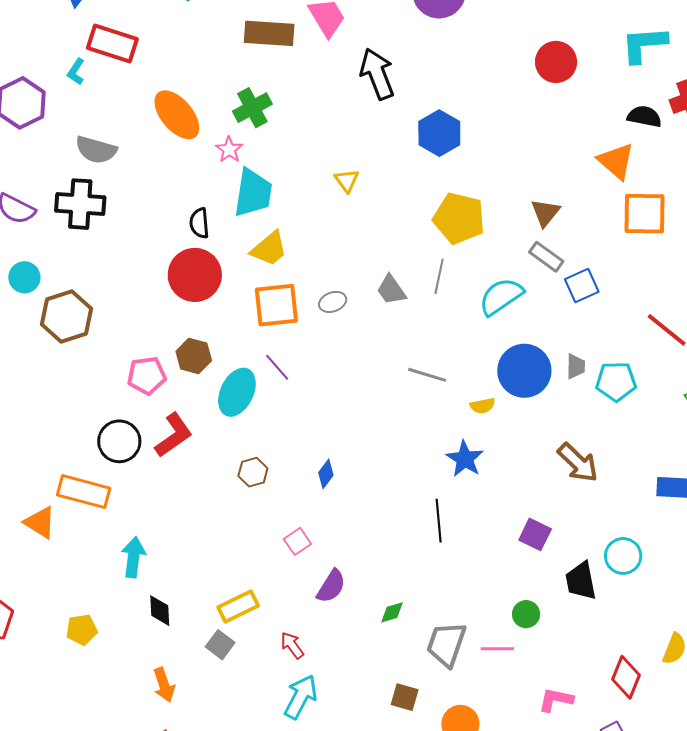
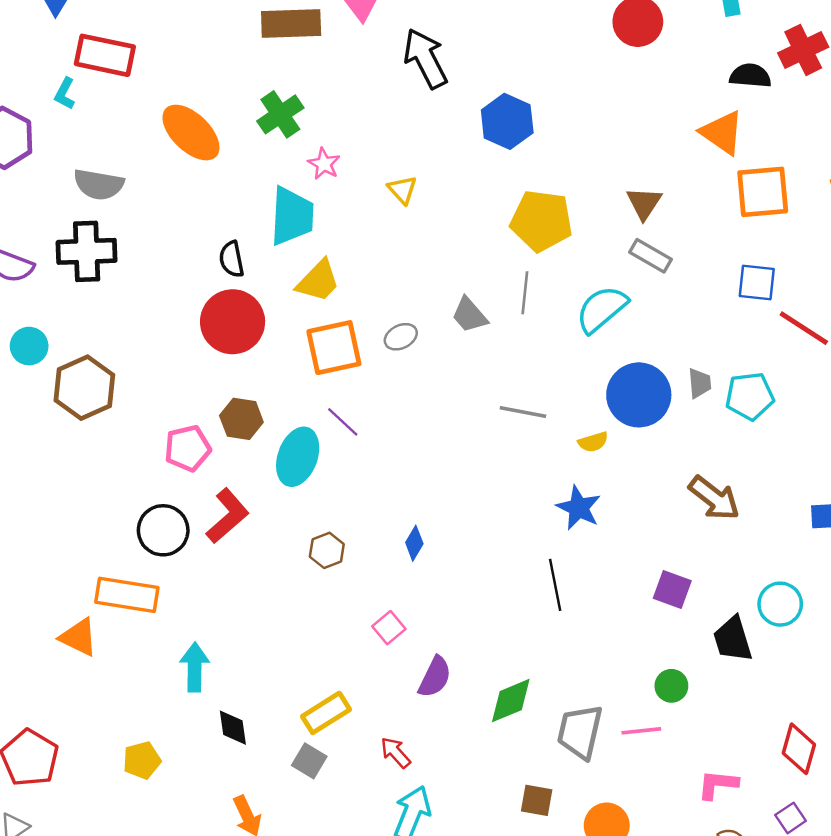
pink star: (229, 150) -> (324, 164), moved
blue square: (582, 286) -> (757, 283), moved, turned 36
green diamond: (392, 612) -> (511, 701), size x1.6

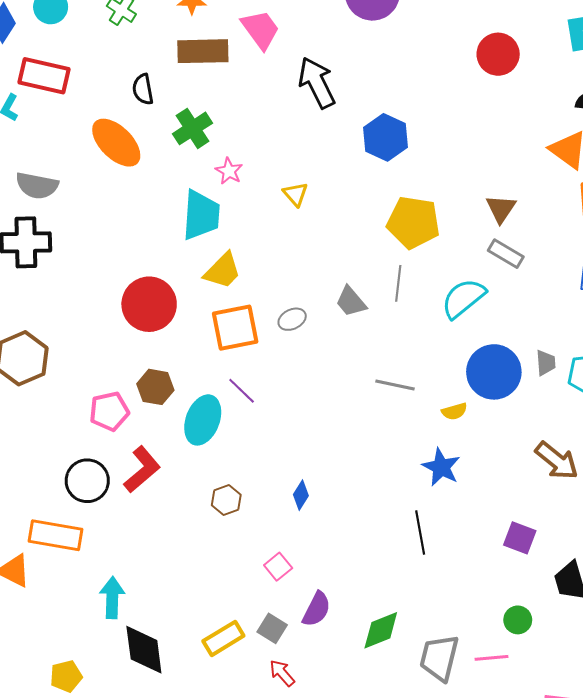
black semicircle: (232, 259) -> (143, 89), moved
black diamond: (233, 728) -> (144, 650), size x1.6
gray square: (309, 761) -> (272, 628), moved

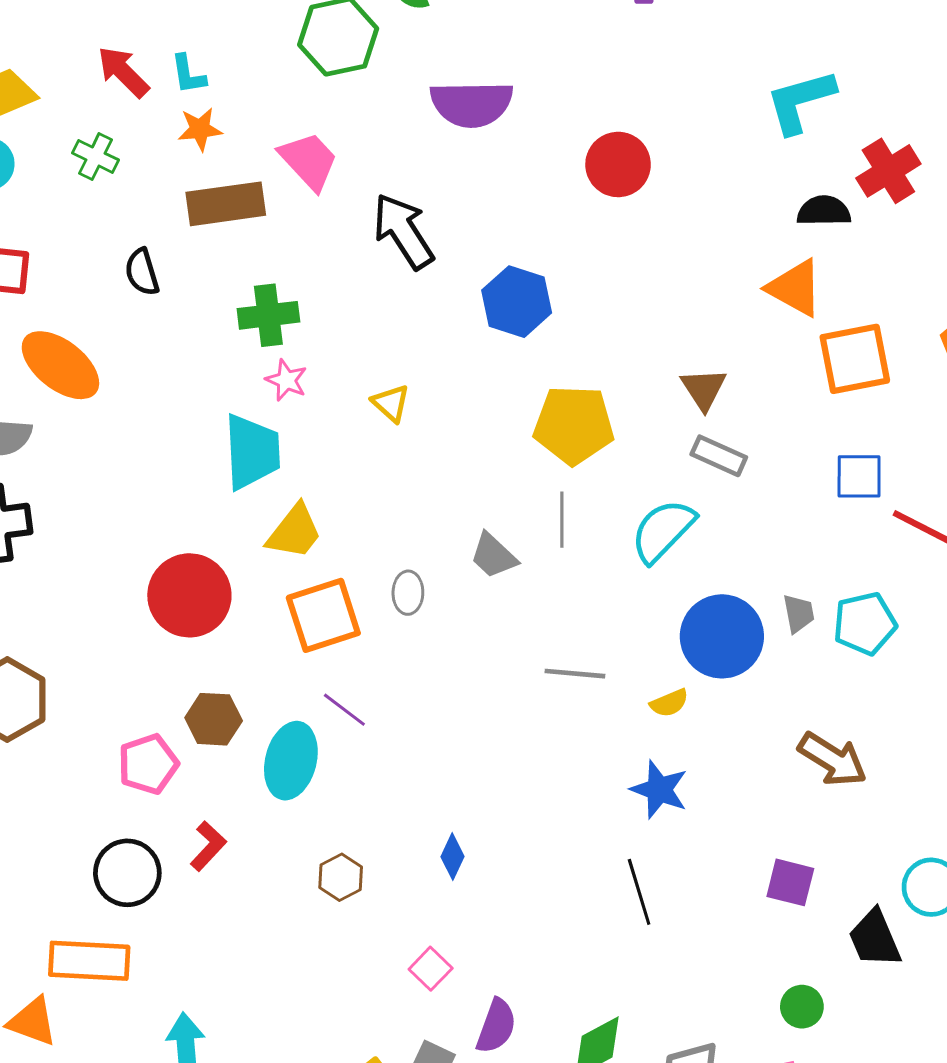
red circle: (498, 54) -> (618, 164), moved
green cross: (193, 128) -> (268, 315), moved, turned 33
orange ellipse: (116, 143) -> (60, 365), moved
gray ellipse: (292, 319) -> (408, 593), turned -56
red L-shape: (142, 469) -> (208, 846), size x0.7

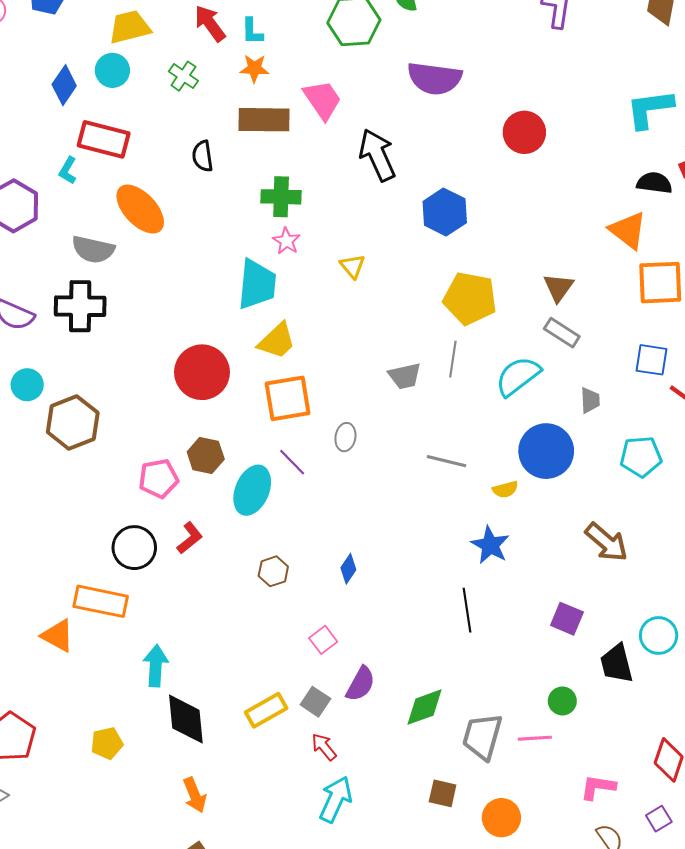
gray trapezoid: (493, 556) -> (405, 376), turned -64
gray ellipse: (408, 593) -> (345, 437), moved
gray trapezoid: (799, 613) -> (590, 400), moved

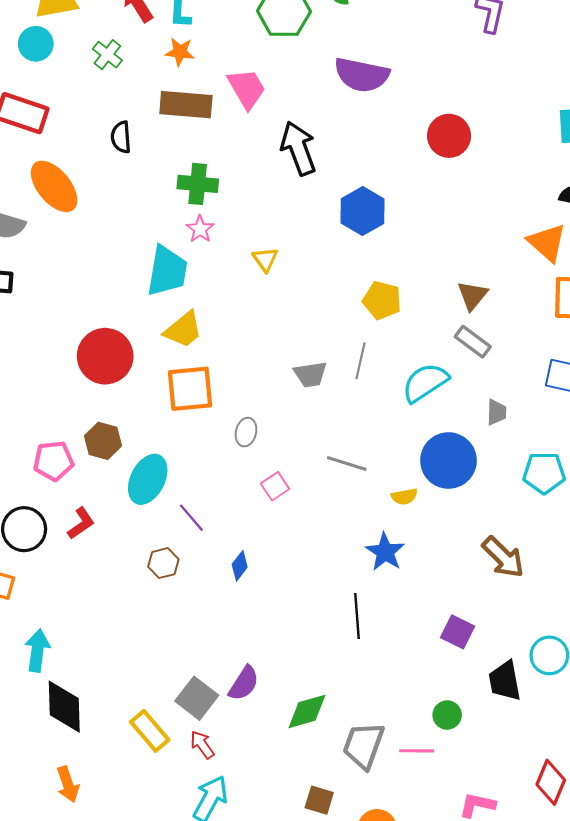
yellow pentagon: (470, 298) -> (382, 300), size x0.7
purple line: (292, 462) -> (191, 518), moved
pink square: (323, 640) -> (275, 486), moved
gray square: (315, 702) -> (197, 698), size x1.4
yellow rectangle: (266, 710) -> (150, 731), moved, turned 75

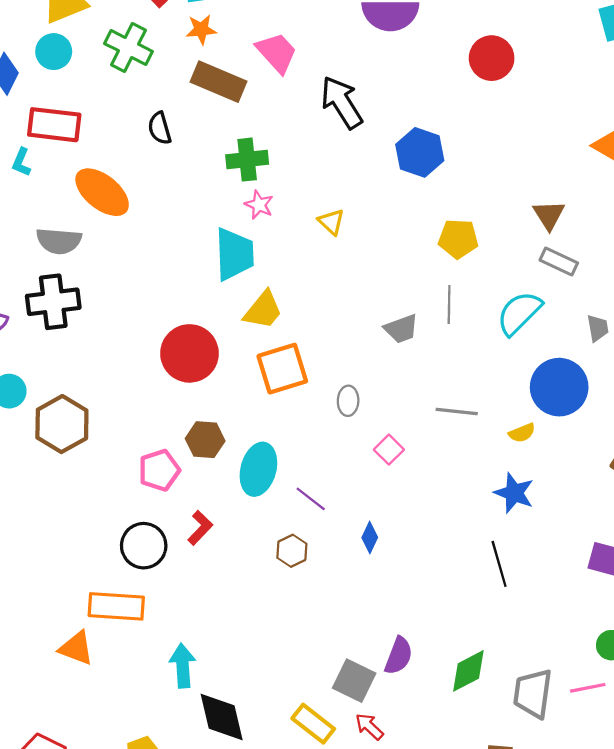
green cross: (107, 55) -> (128, 47), size x1.5
brown rectangle: (186, 105) -> (219, 82), turned 30

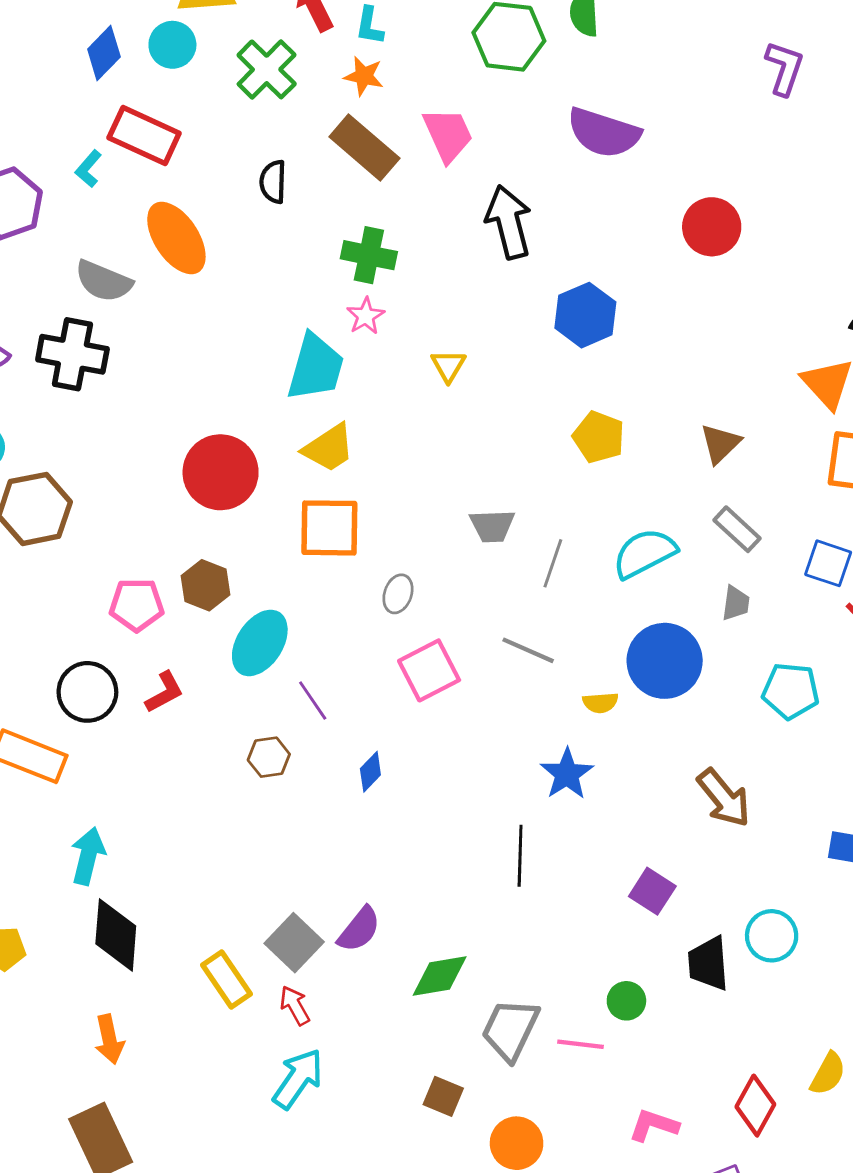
gray rectangle: (559, 262) -> (737, 529), moved
gray line: (449, 304) -> (553, 563), moved
pink square: (389, 450) -> (429, 670), size x1.6

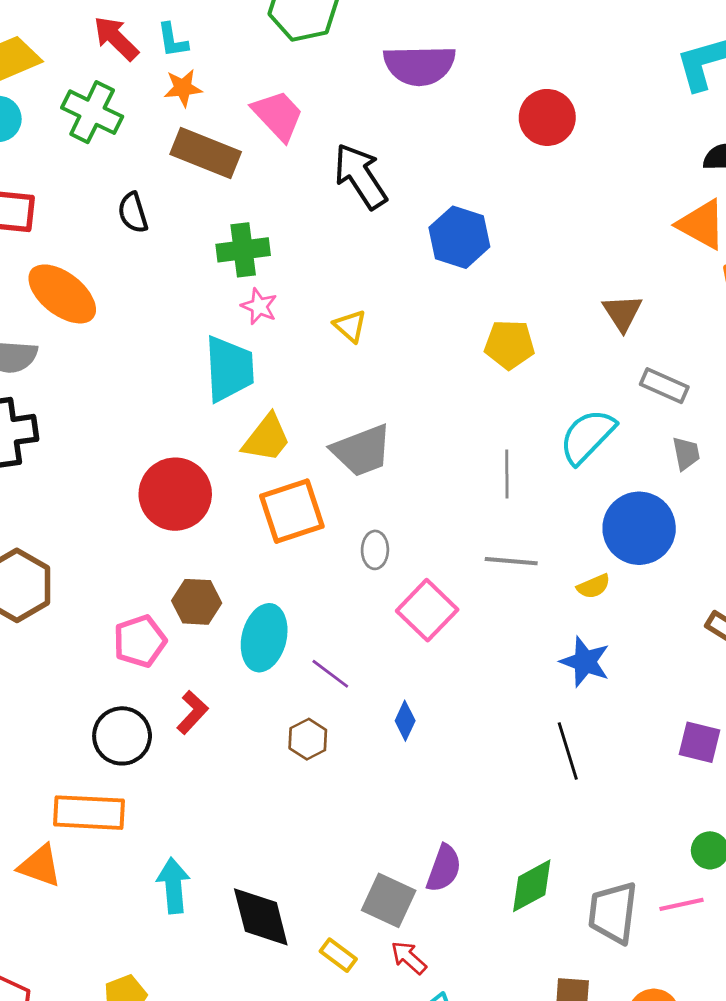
gray trapezoid: (492, 526) -> (362, 450), moved, size x1.4
black diamond: (116, 935) -> (261, 917), moved
yellow rectangle: (227, 980) -> (338, 955), size x0.7

